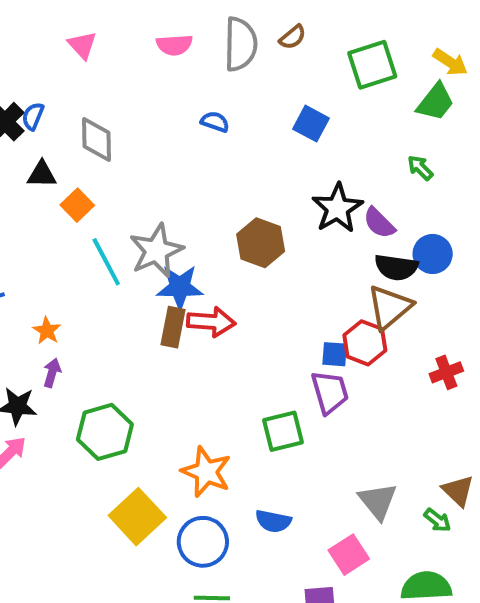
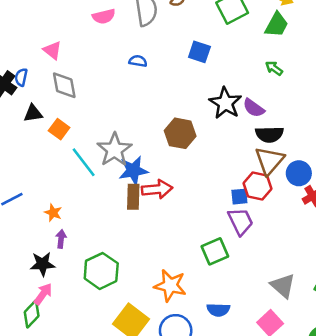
pink triangle: (82, 45) -> (52, 50), moved
blue circle: (433, 254) -> (299, 173), moved

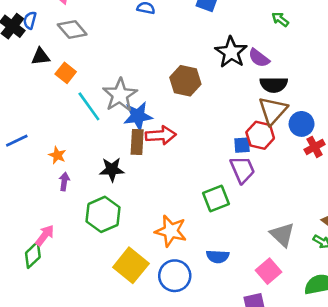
gray diamond: (64, 85) -> (72, 30), turned -32
black star: (42, 264) -> (112, 169), moved

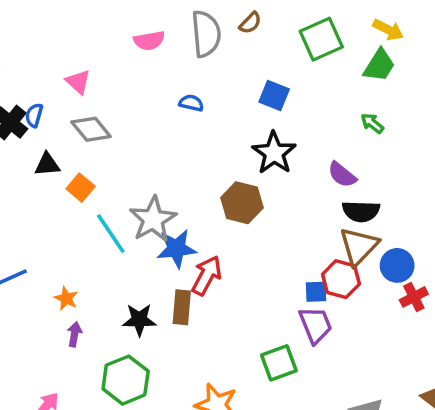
black star: (231, 52) -> (274, 153), moved
red arrow: (161, 135) -> (207, 275), turned -60
brown rectangle: (137, 142) -> (182, 307), moved

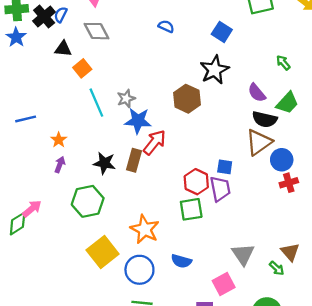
green trapezoid: (379, 65) -> (287, 103), moved
gray star: (153, 219) -> (126, 99), size x0.6
red hexagon: (341, 279) -> (196, 182), moved

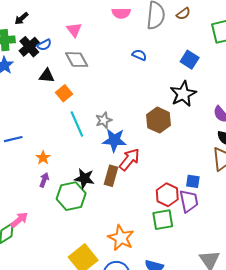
blue semicircle: (61, 15) -> (44, 45), turned -144
green hexagon: (88, 201) -> (71, 196), moved

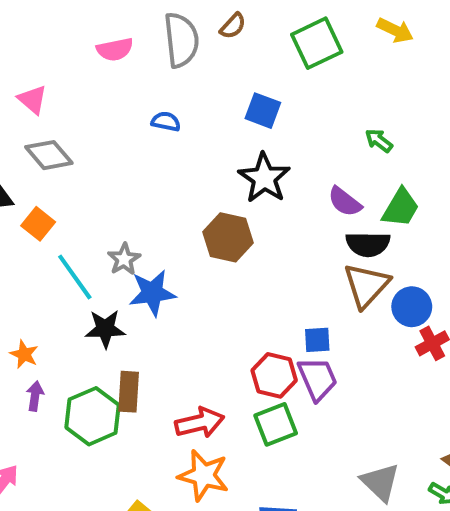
red arrow: (129, 160) -> (200, 423), moved, turned 50
brown rectangle: (111, 176) -> (129, 392), moved
black star: (84, 178) -> (105, 329), moved

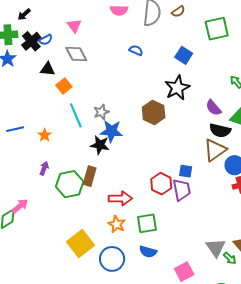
black star: (105, 329) -> (100, 145), moved
orange star: (24, 354) -> (45, 135), moved
green square: (276, 424) -> (147, 223), moved
orange star: (204, 475) -> (117, 224), size x0.7
gray triangle: (380, 482) -> (216, 248), moved

